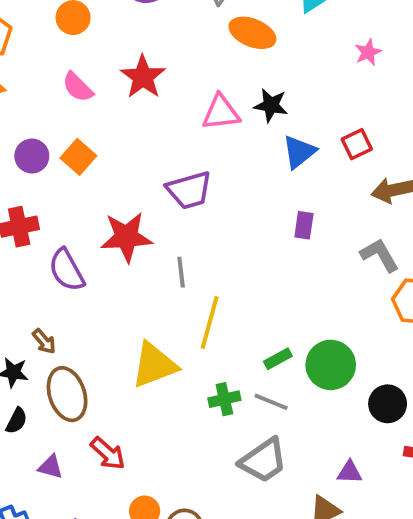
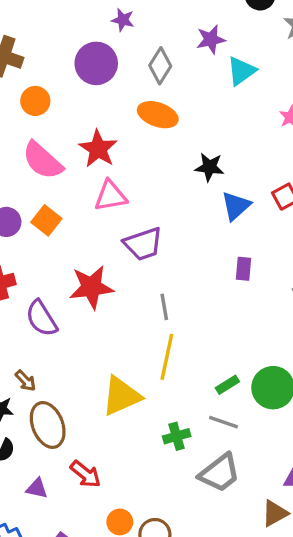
orange ellipse: (252, 33) -> (158, 115), moved
pink semicircle: (78, 87) -> (43, 160), size x1.5
pink triangle: (221, 112) -> (111, 196), moved
gray line: (181, 272) -> (164, 307), moved
green cross: (224, 399) -> (177, 436), moved

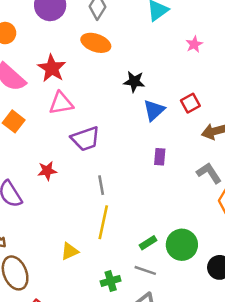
red star: (91, 287) -> (47, 171), size x0.6
yellow triangle: (121, 396) -> (70, 251), size x0.6

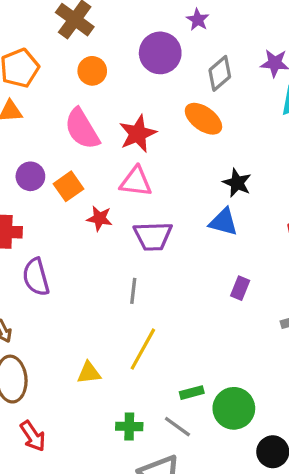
blue triangle: (154, 110) -> (223, 222), moved, turned 40
red star: (47, 171) -> (99, 218), moved
gray line: (101, 185) -> (133, 291), moved

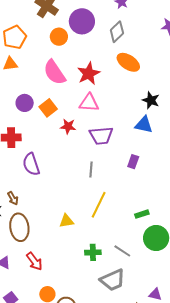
purple circle: (160, 53) -> (82, 21), moved
gray diamond: (220, 73) -> (117, 32), moved
purple rectangle: (240, 288) -> (133, 162), moved
green rectangle: (192, 393) -> (142, 214), moved

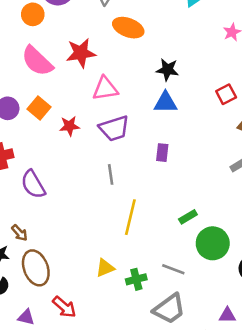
red star: (89, 74) -> (81, 53), turned 30
pink triangle: (89, 103) -> (105, 89), moved
yellow triangle: (66, 221) -> (105, 268), moved

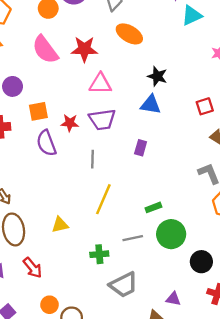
orange square: (39, 108) -> (38, 111), moved, turned 30
red star: (69, 126) -> (70, 123), moved
purple semicircle: (33, 184) -> (46, 143), moved
yellow triangle: (105, 268) -> (60, 225), moved
gray line: (173, 269) -> (133, 238), moved, turned -42

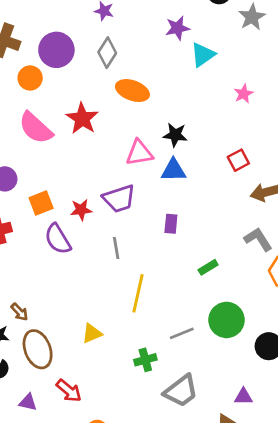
red star: (84, 49) -> (82, 119), turned -30
pink triangle: (100, 84) -> (139, 153), moved
green rectangle: (153, 207) -> (208, 267), moved

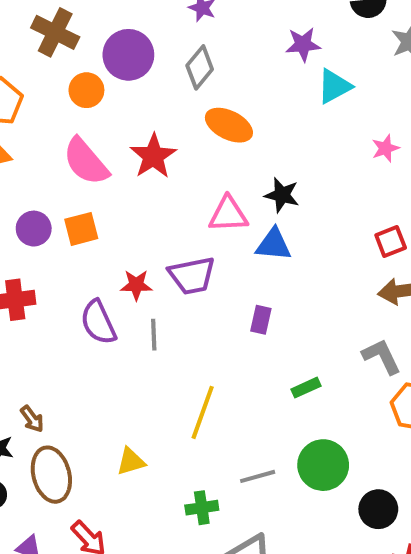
red square: (238, 160) -> (391, 242), moved
orange square: (41, 203) -> (81, 229), moved
gray line: (116, 248) -> (154, 335), moved

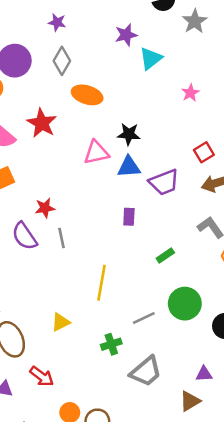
purple trapezoid: (192, 276) -> (164, 182), moved

